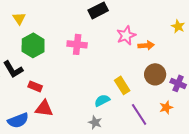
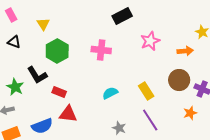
orange arrow: (146, 45) -> (185, 51), moved
cyan semicircle: (102, 100) -> (110, 93), moved
purple line: (139, 114) -> (150, 120), moved

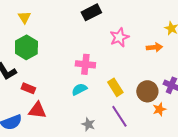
yellow triangle: (43, 24) -> (24, 17), moved
pink cross: (101, 50) -> (85, 64), moved
brown circle: (179, 80) -> (147, 91), moved

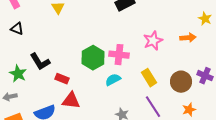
pink star: (119, 37) -> (153, 41), moved
green hexagon: (26, 47) -> (93, 58), moved
orange star: (159, 109) -> (189, 110), moved

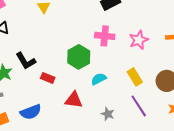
pink cross: (119, 55) -> (105, 36), moved
red triangle: (71, 101) -> (74, 100), moved

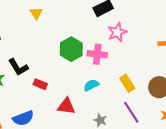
pink cross: (105, 36) -> (97, 54), moved
pink star: (139, 40) -> (117, 32), moved
green hexagon: (79, 57) -> (71, 49), moved

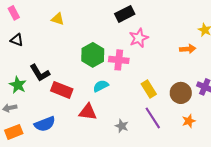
yellow triangle: (36, 13) -> (58, 19), turned -40
red rectangle: (40, 84) -> (62, 90), size x1.5
cyan semicircle: (91, 85) -> (101, 86), moved

